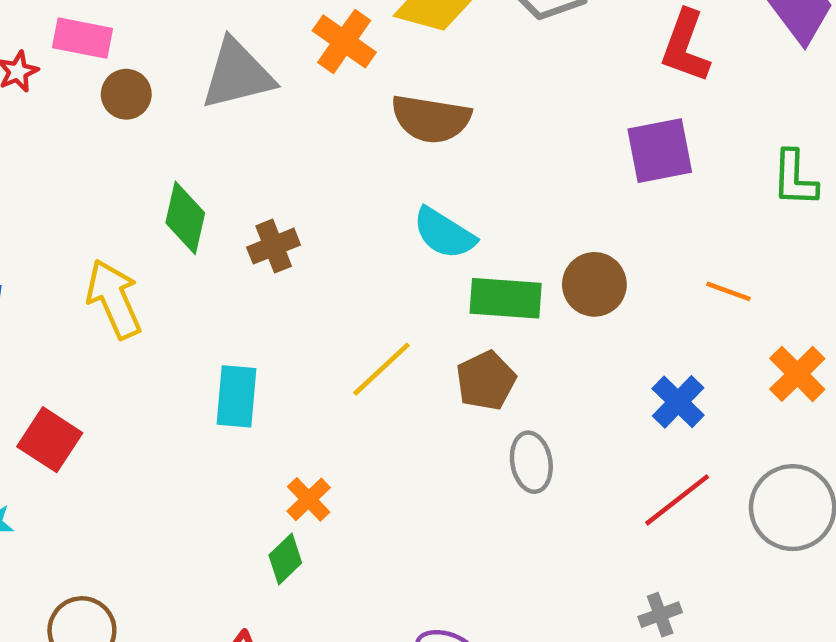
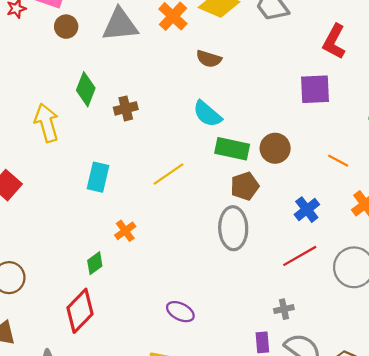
brown semicircle: (431, 119) -> (209, 59), size x0.7
brown pentagon: (486, 381) -> (245, 186), moved
gray ellipse: (531, 462) -> (233, 228), size x1.5
green diamond: (285, 559) -> (95, 263), moved

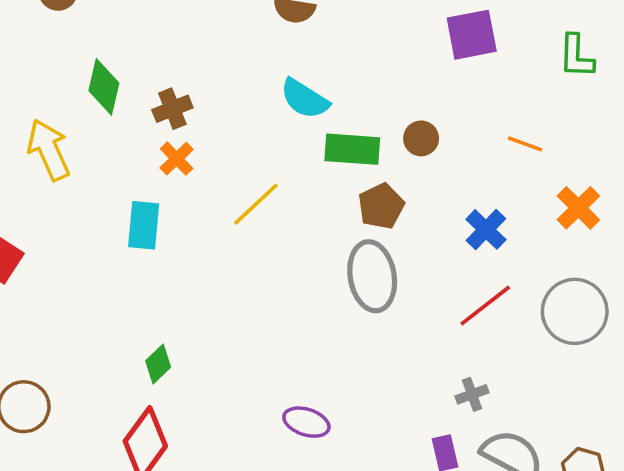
brown circle: (275, 148) -> (421, 138), size x0.7
orange cross: (125, 231) -> (177, 159), moved

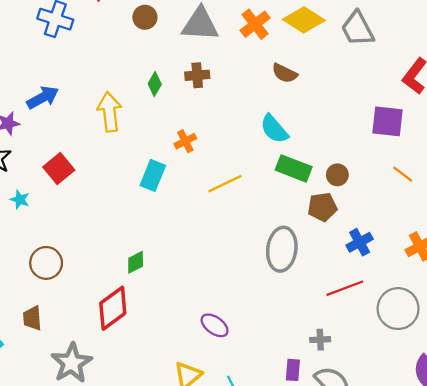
green diamond: (104, 87) -> (155, 84), size x0.7
brown cross: (172, 109) -> (197, 75), moved
orange line: (525, 144) -> (403, 174), moved
brown pentagon: (381, 206) -> (322, 207), moved

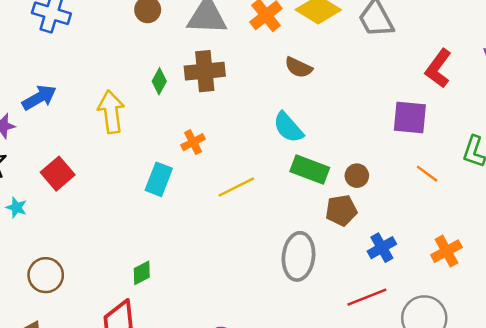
brown cross: (197, 75) -> (205, 71), size x1.5

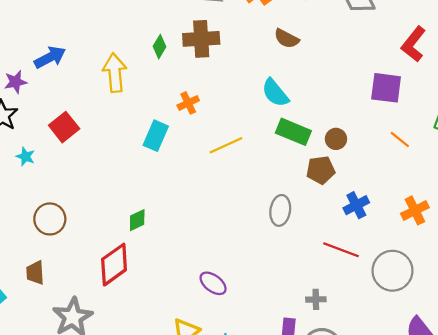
gray ellipse: (298, 256) -> (280, 210), size x0.7
red line: (367, 297) -> (341, 250), turned 40

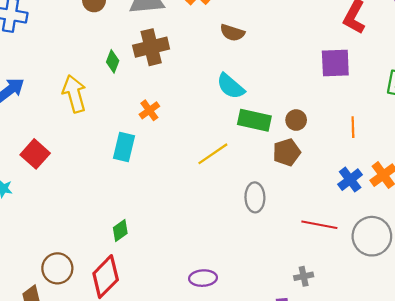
orange line: (400, 139) -> (353, 127), moved, turned 60
yellow line: (226, 145) -> (213, 154), moved
blue cross: (356, 205) -> (350, 180), moved
brown circle: (50, 219) -> (57, 268), moved
purple ellipse: (213, 283) -> (203, 278), turned -30

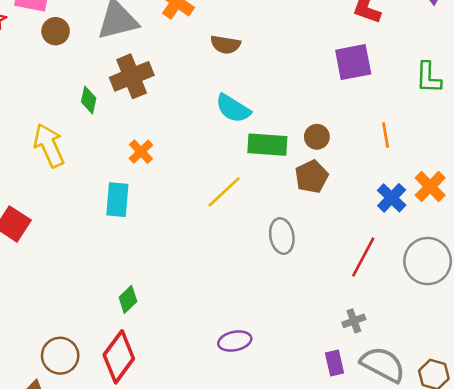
red line: (319, 225) -> (363, 257), turned -64

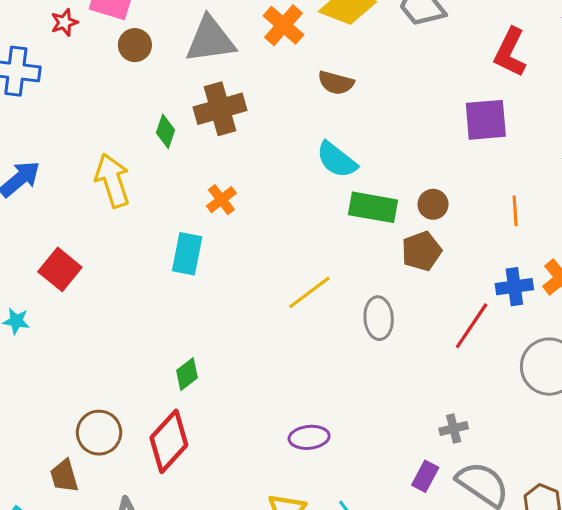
yellow line: (224, 192) -> (309, 292), moved
blue cross: (392, 198) -> (514, 287), turned 32
red line: (363, 257) -> (472, 326), moved
purple rectangle: (334, 363) -> (425, 476), turned 35

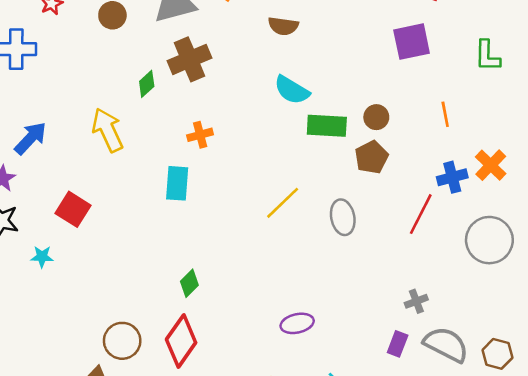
green diamond: (166, 131) -> (147, 84), turned 36
orange cross: (221, 200) -> (200, 135), turned 30

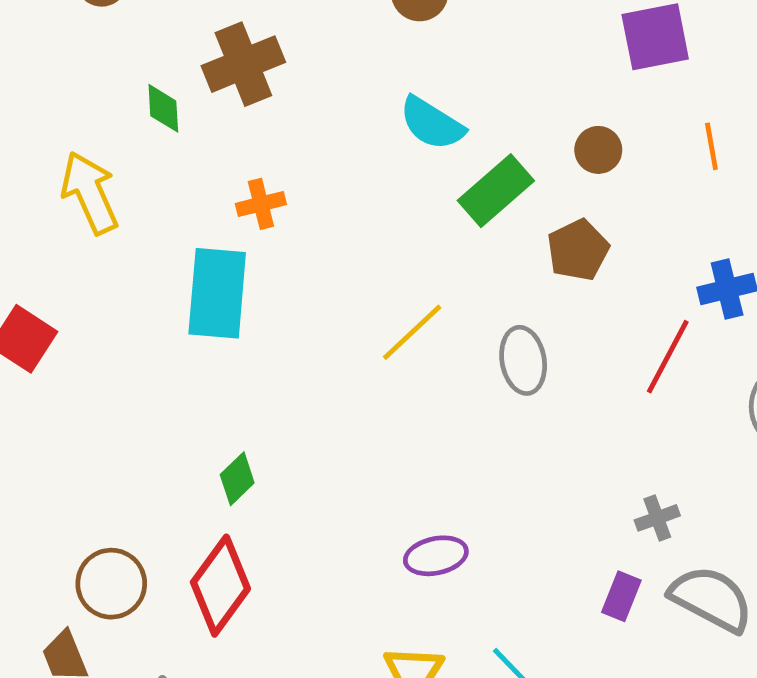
green diamond: (147, 84) -> (163, 108), turned -52
orange line: (445, 114) -> (711, 146), moved
brown circle: (376, 117) -> (598, 150), moved
green rectangle: (327, 126) -> (496, 191), turned -45
cyan rectangle: (177, 183) -> (217, 293), size x1.4

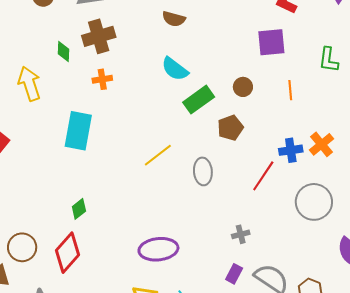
orange cross: (261, 204) -> (102, 79), moved
gray cross: (657, 518) -> (241, 234), moved
purple ellipse: (436, 556) -> (158, 249), size x1.5

